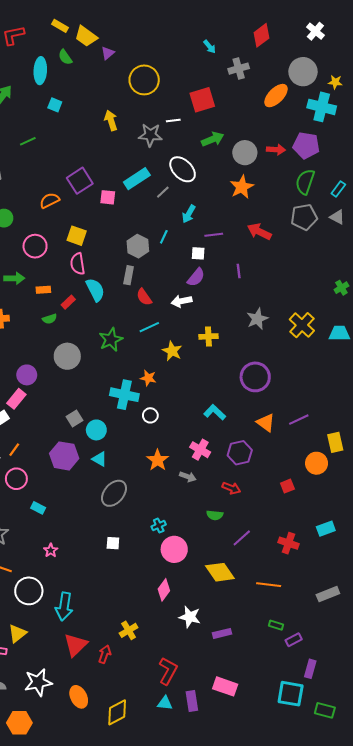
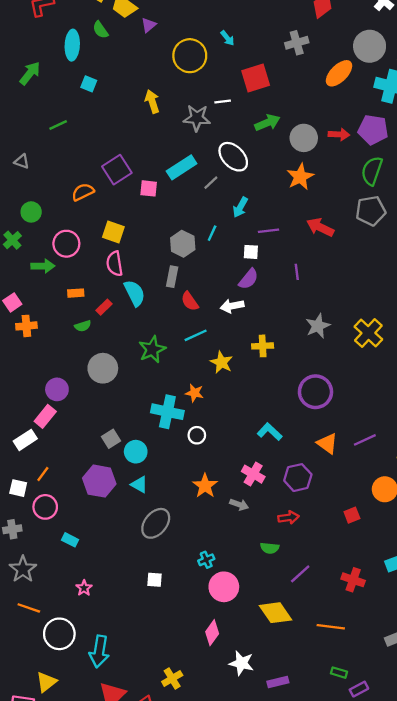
cyan arrow: (210, 47) -> (227, 38), moved
green arrow: (14, 278) -> (43, 266), moved
red arrow: (231, 488) -> (288, 517), turned -30

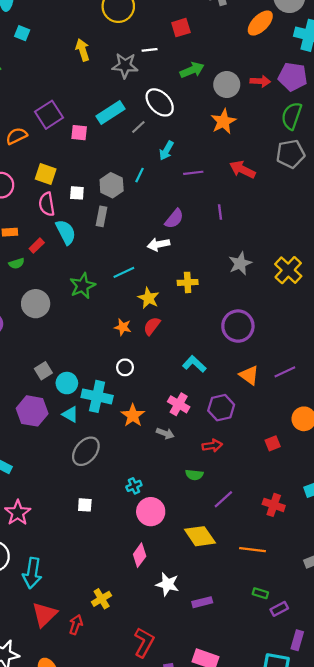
red square: (256, 78) -> (181, 28), size x0.7
white square: (251, 252) -> (77, 193), moved
red semicircle: (190, 301) -> (152, 326), moved, turned 72
cyan cross: (167, 412) -> (97, 396), moved
pink star: (84, 588) -> (18, 513), size x1.6

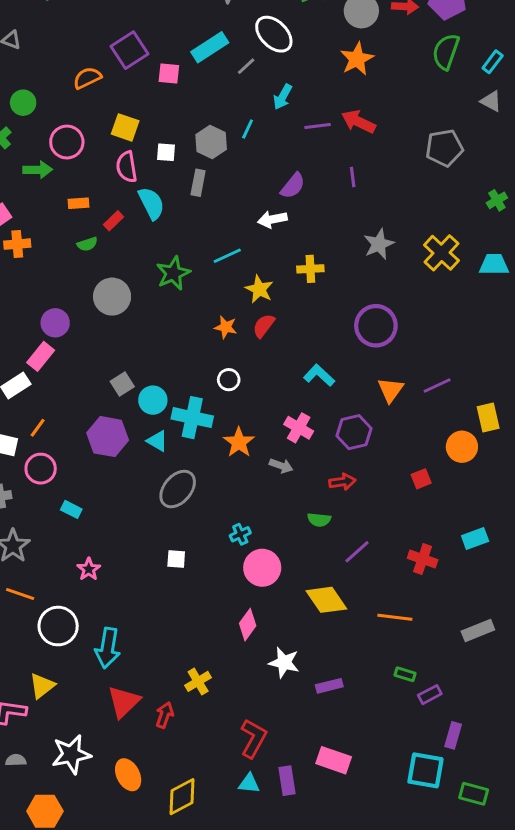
gray pentagon: (290, 154) -> (444, 148), moved
red arrow: (242, 170) -> (358, 122), moved
orange triangle: (249, 375) -> (390, 390), turned 30
pink star: (18, 513) -> (89, 569), size x0.7

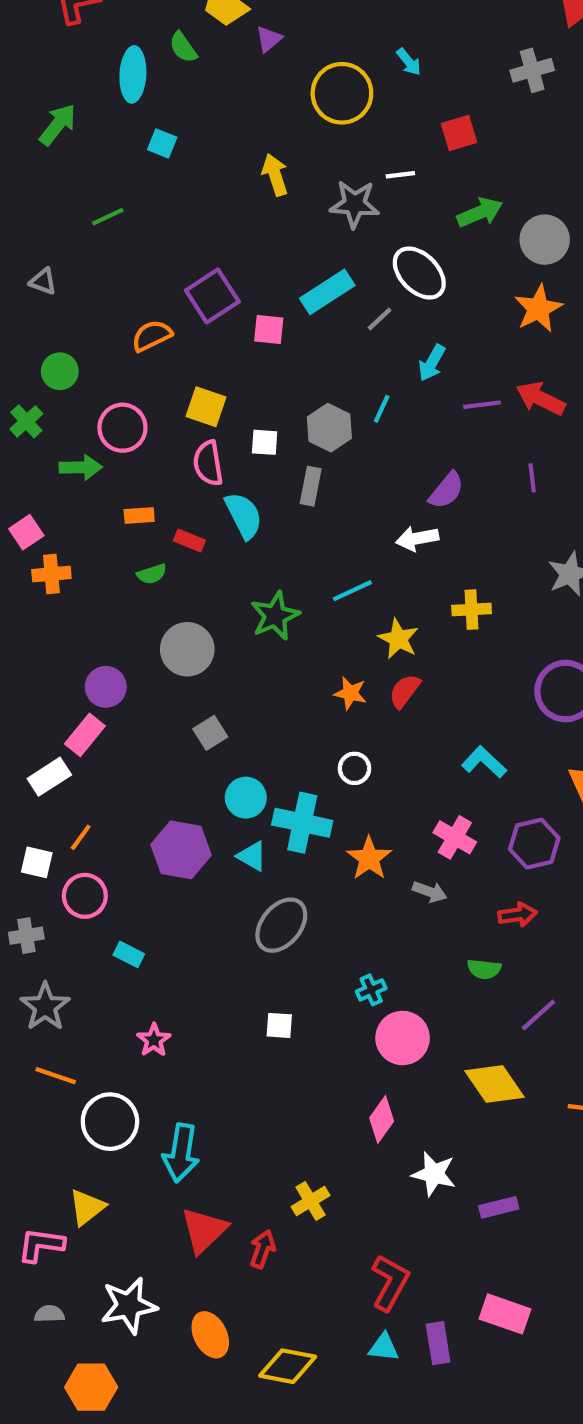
red rectangle: (113, 221) -> (189, 541), turned 66
gray square: (122, 384) -> (210, 733), moved
yellow diamond: (182, 797) -> (288, 1366), turned 39

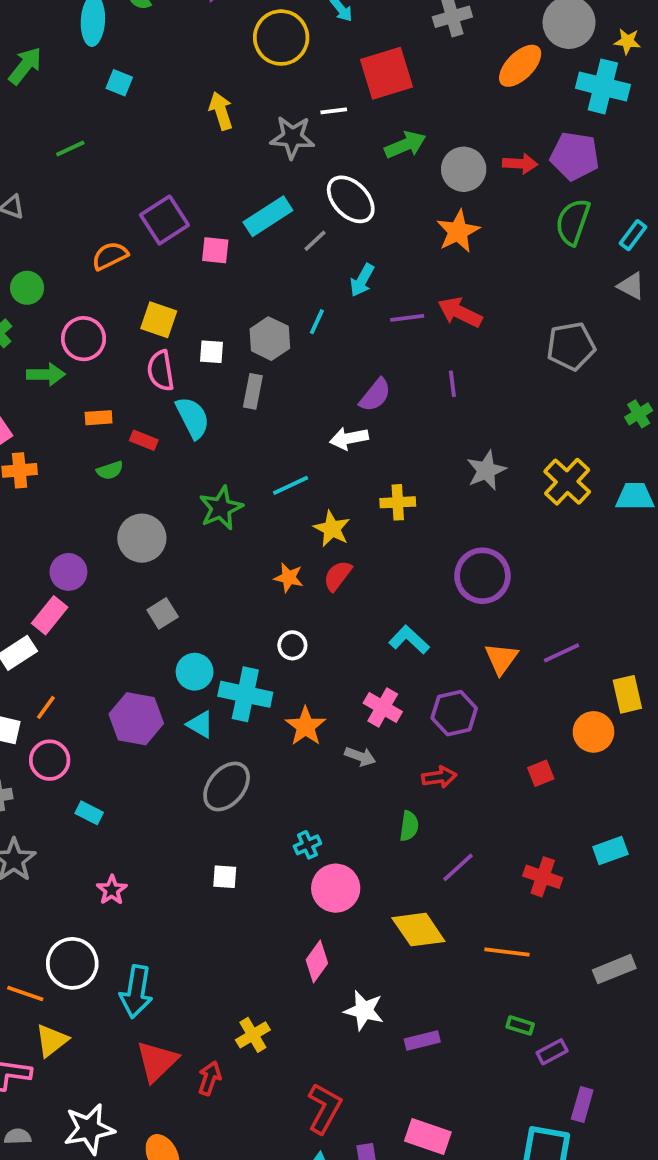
red square: (459, 133) -> (386, 73), size x1.6
green semicircle: (484, 969) -> (409, 826), turned -88
orange line: (56, 1076) -> (25, 993), moved

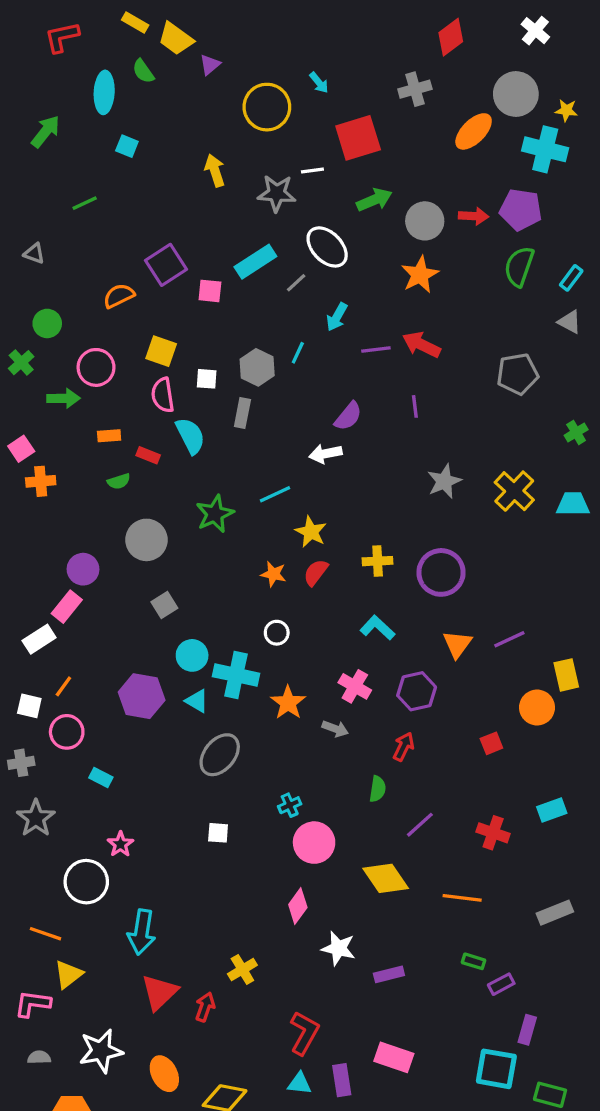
yellow cross: (398, 502) -> (378, 561), moved
red arrow: (439, 777) -> (404, 747), turned -56
white circle: (72, 963) -> (86, 882), moved

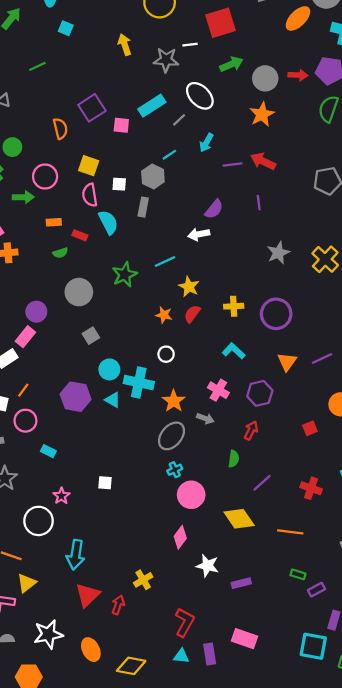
orange semicircle: (119, 296) -> (60, 129), turned 102
cyan line: (298, 353) -> (169, 155), moved, turned 32
gray ellipse: (220, 755) -> (172, 436), moved
white square: (218, 833) -> (105, 483), moved

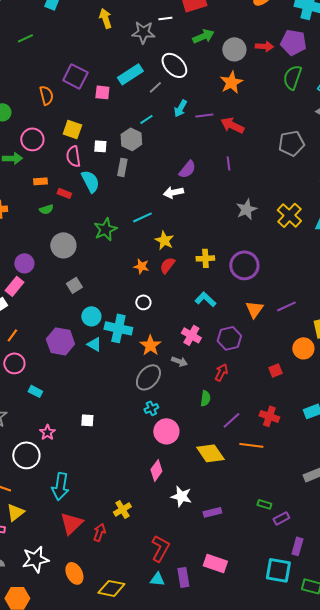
purple square: (92, 108) -> (75, 76), turned -30
purple line: (233, 164) -> (204, 115), moved
red cross: (311, 488) -> (269, 416), moved
orange line: (290, 532) -> (251, 445), moved

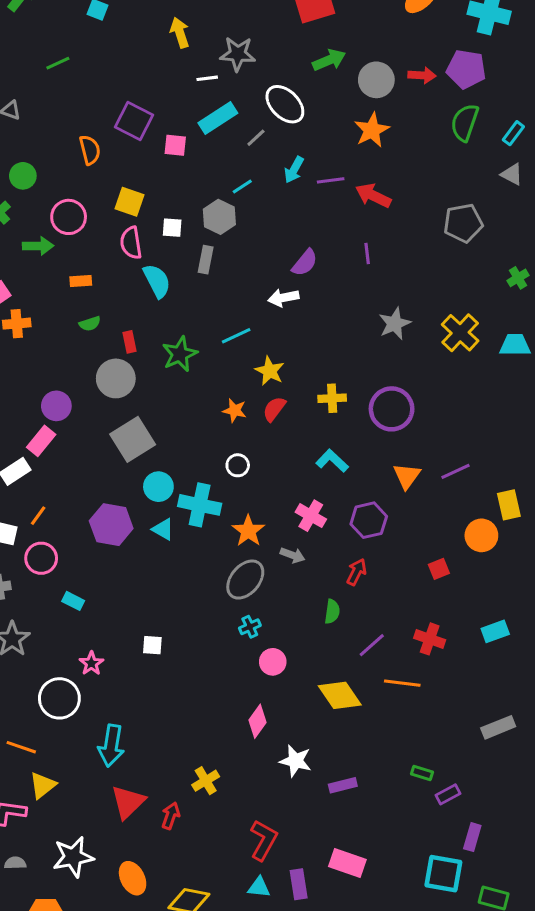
white line: (165, 18) -> (207, 78), moved
red rectangle: (64, 193) -> (129, 342), moved, turned 56
gray square: (74, 285) -> (133, 439), size x1.8
pink circle: (166, 431) -> (273, 662), size x0.7

